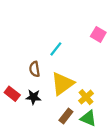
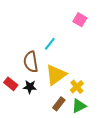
pink square: (98, 34) -> (80, 20), moved
brown semicircle: (35, 69) -> (31, 62), size x1.5
green triangle: (88, 118) -> (79, 106), turned -49

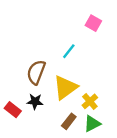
cyan line: (50, 44) -> (69, 51), moved
brown semicircle: (31, 62) -> (36, 72), turned 30
red rectangle: (11, 84) -> (13, 110), moved

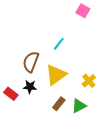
pink square: (93, 23) -> (83, 11), moved
yellow cross: (90, 101) -> (89, 81), moved

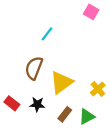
cyan line: (59, 44) -> (47, 34), moved
black star: (30, 87) -> (37, 104), moved

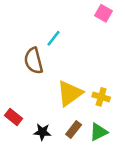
brown semicircle: (34, 68) -> (34, 61), moved, turned -35
yellow cross: (98, 89) -> (101, 97), moved, turned -32
black star: (37, 104) -> (42, 132), moved

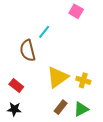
pink square: (104, 13) -> (76, 11), moved
red rectangle: (14, 117) -> (16, 85), moved
black star: (42, 132) -> (14, 109), moved

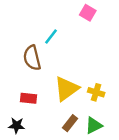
red rectangle: (16, 85) -> (28, 98), moved, turned -32

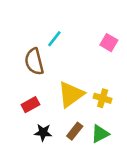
pink square: (88, 13) -> (109, 43), moved
red rectangle: (28, 98) -> (30, 105), turned -35
black star: (17, 125) -> (43, 132), moved

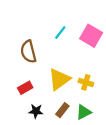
cyan line: (54, 39) -> (60, 32), moved
pink square: (109, 43) -> (91, 36), size x1.5

